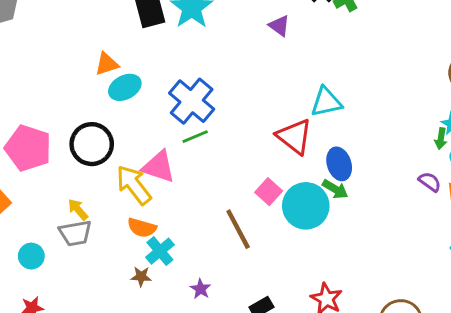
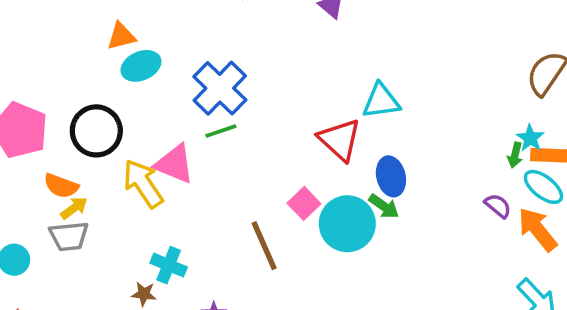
yellow arrow: (78, 209) -> (74, 208), turned 90
orange semicircle: (142, 228) -> (61, 186), moved
cyan cross: (160, 251) -> (169, 265), turned -32

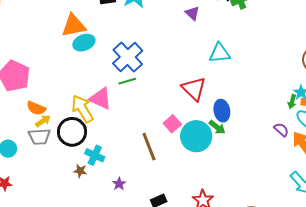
orange triangle: (121, 36) -> (74, 25), size x1.5
cyan triangle: (381, 101) -> (220, 53), moved
black circle: (96, 131) -> (72, 132), moved

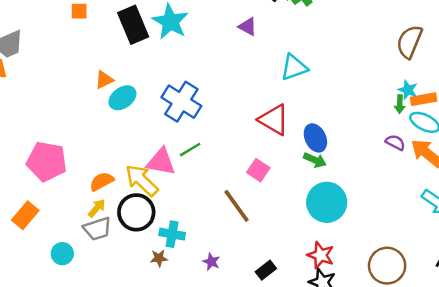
orange triangle: (74, 25) -> (104, 80), size x0.6
green line: (127, 81) -> (190, 150), moved
orange semicircle: (36, 108) -> (102, 181), moved, turned 144
cyan circle: (196, 136) -> (327, 202), moved

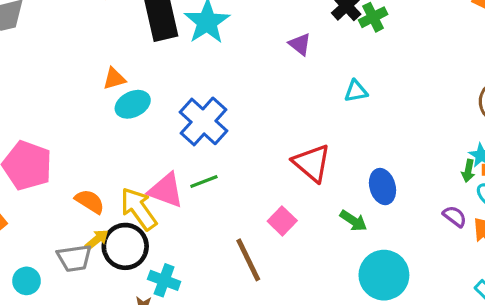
cyan triangle: (294, 67) -> (356, 91), moved, size x0.7
blue ellipse: (315, 138) -> (383, 187), moved
orange semicircle: (102, 181) -> (90, 201), turned 50
cyan circle: (327, 202) -> (384, 275), moved
yellow arrow: (97, 208) -> (97, 240), moved

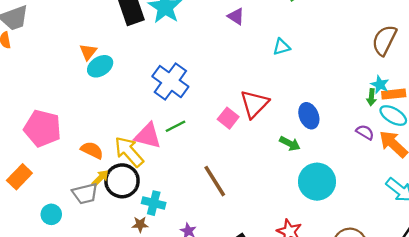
orange triangle: (114, 79) -> (88, 52), moved, turned -30
cyan ellipse: (133, 104) -> (100, 66), moved
red triangle: (312, 163) -> (254, 104), turned 40
pink square: (282, 221) -> (228, 118), moved

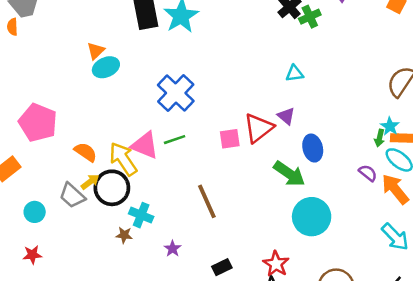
purple triangle: (236, 16) -> (286, 116), moved
pink square: (228, 118) -> (230, 139), turned 36
green arrow: (290, 144) -> (289, 174), size x1.5
gray trapezoid: (85, 194) -> (72, 196), turned 48

